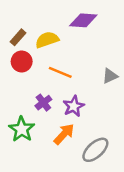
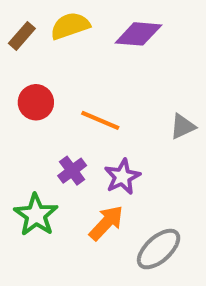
brown rectangle: (18, 37) -> (22, 36), moved
yellow semicircle: (47, 40) -> (70, 26), moved

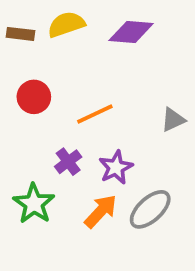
brown rectangle: (22, 36) -> (21, 34), turned 56
orange line: (100, 120) -> (95, 114), turned -48
gray ellipse: (159, 249) -> (150, 209), moved

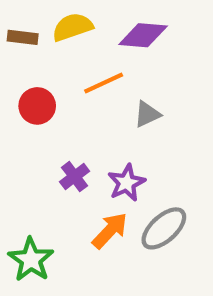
orange line: (95, 114) -> (104, 83), moved
gray triangle: (173, 120) -> (147, 114), moved
green star: (34, 204) -> (31, 260), moved

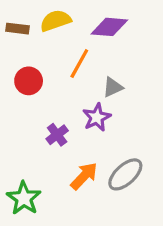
orange line: (104, 83) -> (79, 63), turned -36
purple star: (126, 183) -> (97, 117), moved

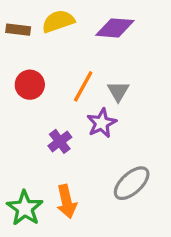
orange line: (79, 63) -> (83, 86), moved
gray triangle: (113, 87) -> (118, 91), turned -35
orange arrow: (84, 176) -> (67, 202), moved, turned 124

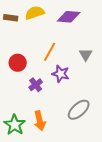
red circle: (30, 85) -> (18, 63), moved
gray triangle: (118, 91) -> (86, 55), moved
purple star: (102, 123) -> (61, 74), turned -30

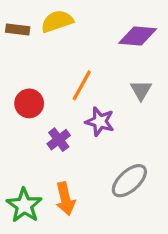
purple diamond: (69, 17) -> (138, 36), moved

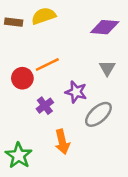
orange line: (82, 85) -> (47, 64), moved, turned 35
gray ellipse: (129, 181) -> (98, 114), moved
orange arrow: (65, 199) -> (62, 142), moved

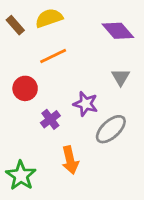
brown rectangle: (14, 22) -> (15, 25), turned 42
purple diamond: (105, 27) -> (118, 31), turned 44
orange line: (47, 64) -> (53, 56), moved

